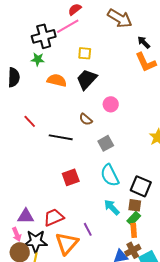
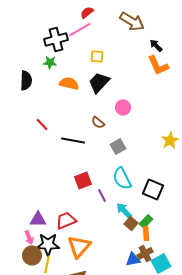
brown square: (135, 205) -> (131, 223), moved, turned 32
purple line: (88, 229) -> (102, 195), moved

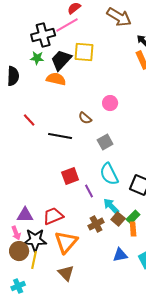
yellow square: (97, 56) -> (84, 52), size x1.5
black trapezoid: (99, 82) -> (61, 60), moved
brown cross: (145, 253) -> (96, 224), moved

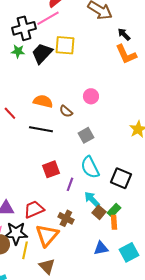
orange semicircle: (56, 79) -> (43, 101), moved
purple line: (89, 191) -> (70, 184), turned 48
brown cross: (96, 224) -> (66, 218), moved, turned -35
yellow line: (34, 260) -> (25, 250), moved

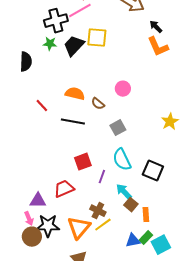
red trapezoid: (34, 209) -> (64, 189), moved
green rectangle: (114, 210) -> (146, 238), moved
yellow line: (25, 250) -> (103, 225), moved, turned 42

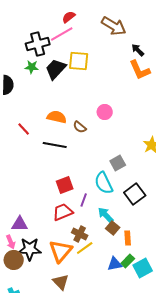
gray square: (118, 128) -> (118, 163), moved
black square: (153, 171) -> (135, 194), turned 30
red trapezoid: (64, 189) -> (63, 212), moved

